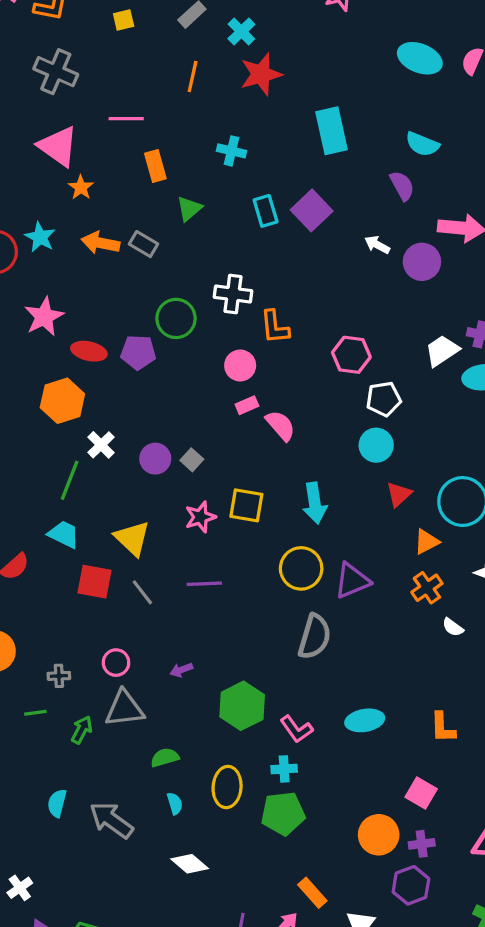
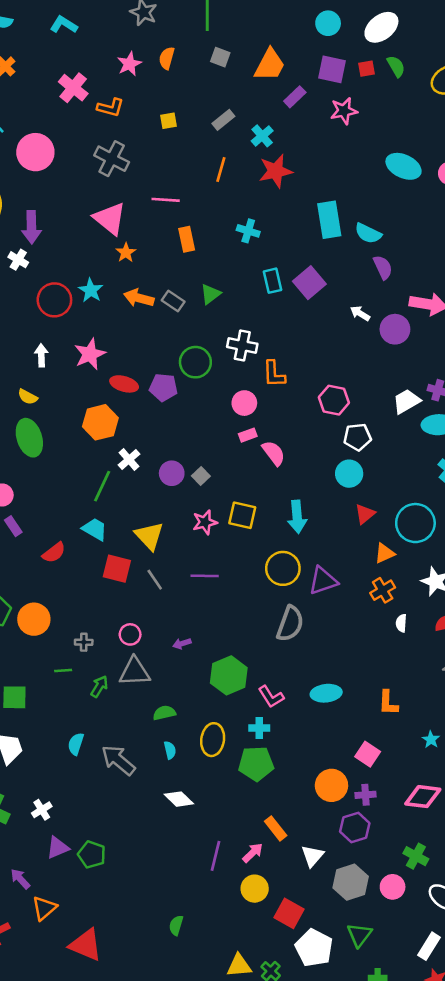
cyan semicircle: (422, 144) -> (368, 233), moved
green triangle: (189, 209) -> (210, 294), moved
white semicircle: (453, 627) -> (401, 623), turned 54

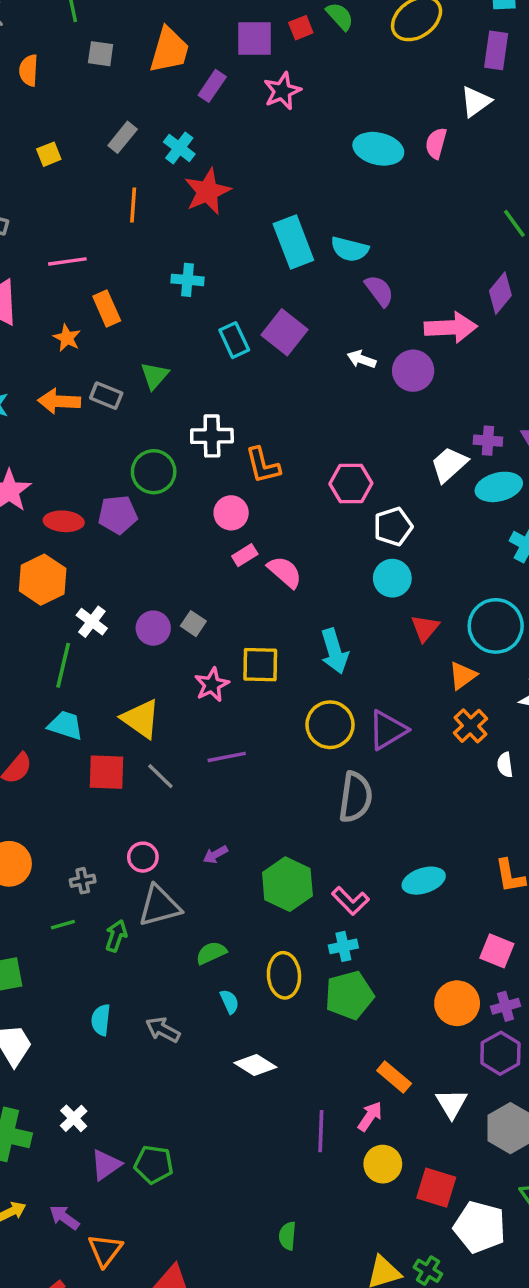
orange star: (126, 253) -> (67, 338), moved
gray arrow: (118, 760) -> (163, 1030), size x0.7

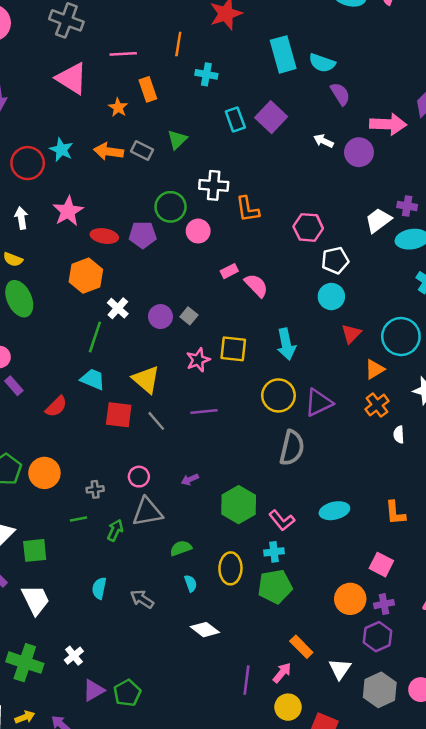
orange line: (133, 205) -> (178, 44), moved
pink circle: (231, 513) -> (198, 231), moved
green pentagon: (154, 1164) -> (127, 693), turned 30

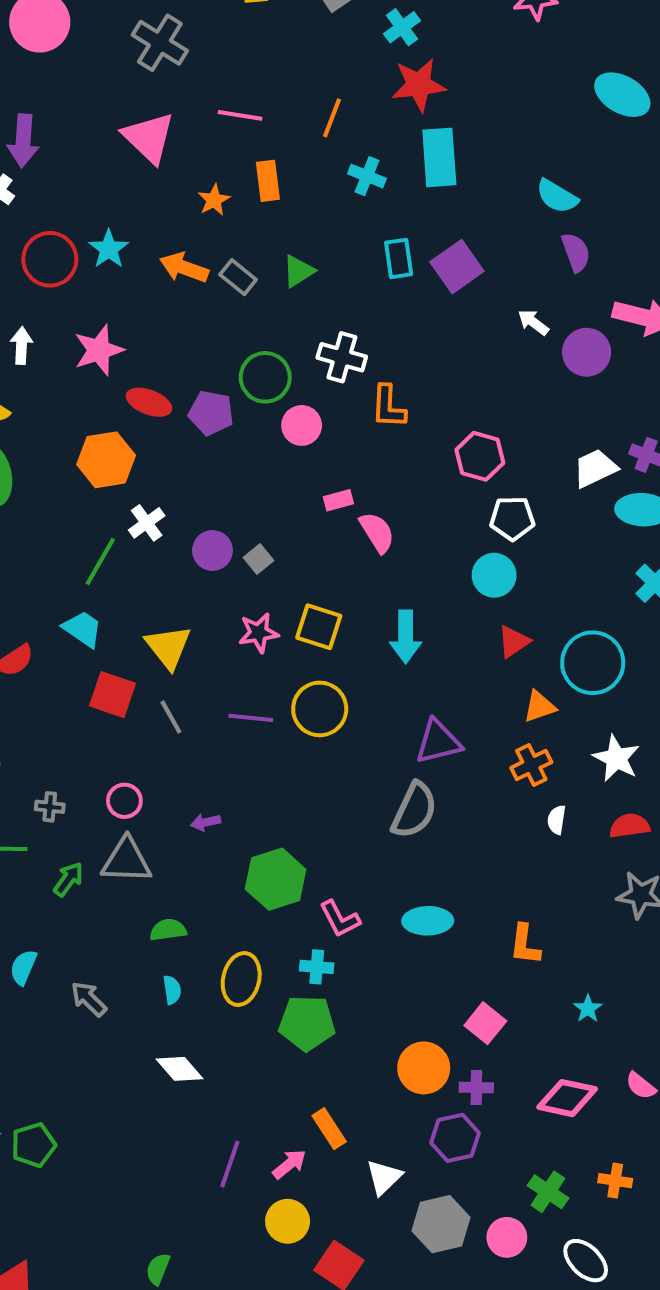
cyan rectangle: (283, 54) -> (439, 157), moved
yellow circle: (278, 395) -> (320, 709), moved
gray semicircle: (292, 448) -> (414, 810), moved

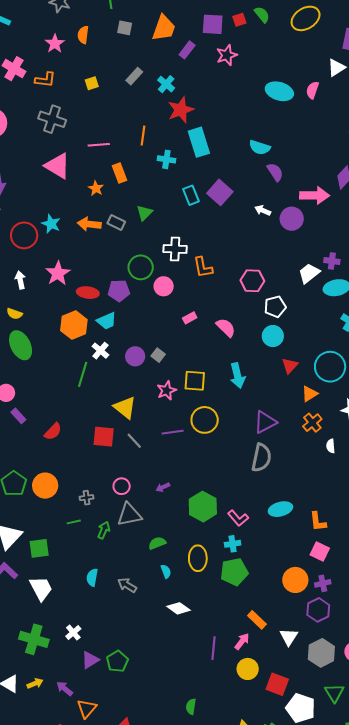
pink semicircle: (377, 532) -> (226, 327), moved
cyan trapezoid: (83, 629) -> (107, 321), moved, turned 135
orange L-shape: (525, 945) -> (318, 522), moved

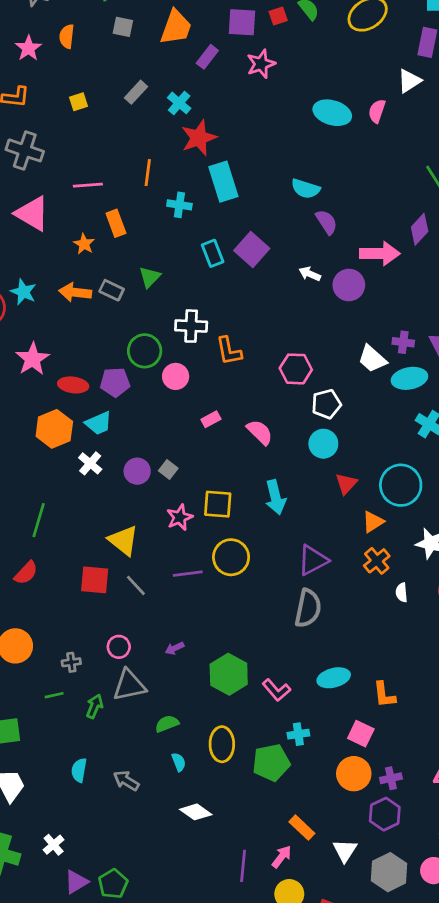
white trapezoid: (309, 273) -> (372, 359), turned -100
green line: (83, 374) -> (39, 520), moved
cyan cross: (233, 544) -> (298, 734), moved
pink square: (320, 552) -> (361, 734), moved

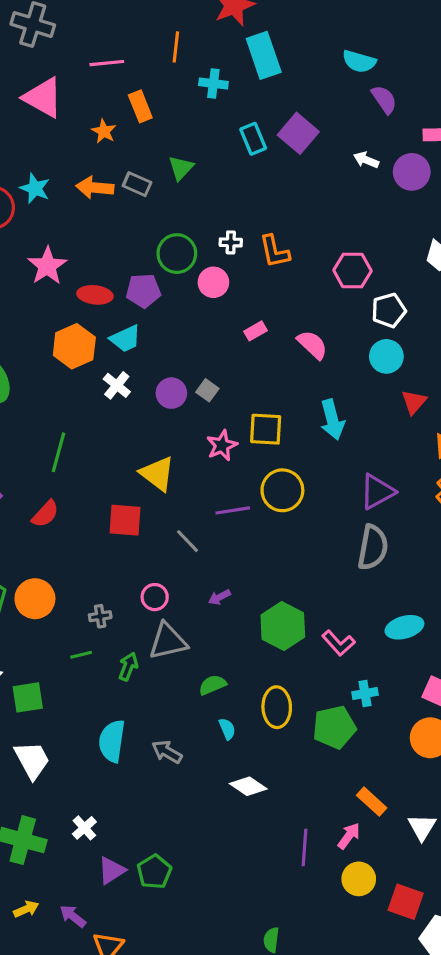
white cross: (191, 326) -> (231, 242), moved, size x0.6
gray line: (136, 585) -> (187, 541), moved
cyan semicircle: (79, 770) -> (112, 741), size x1.5

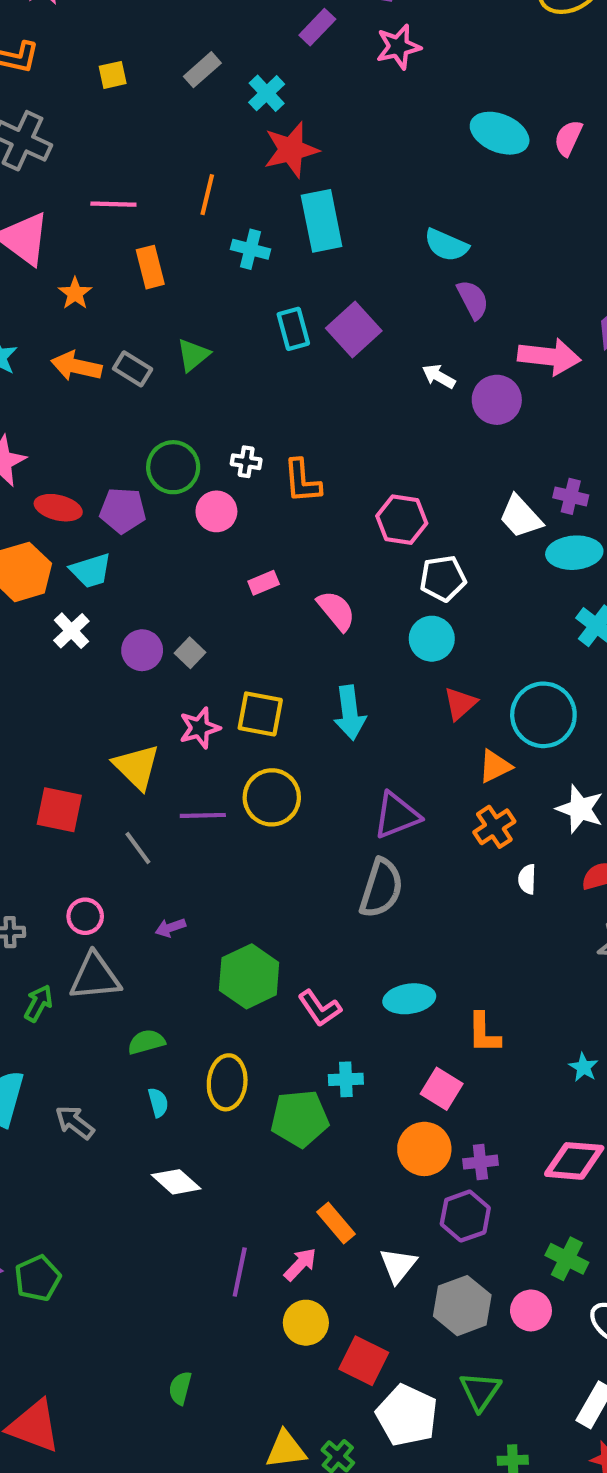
orange star: (104, 131) -> (75, 293), moved
yellow triangle: (157, 474) -> (137, 767), moved

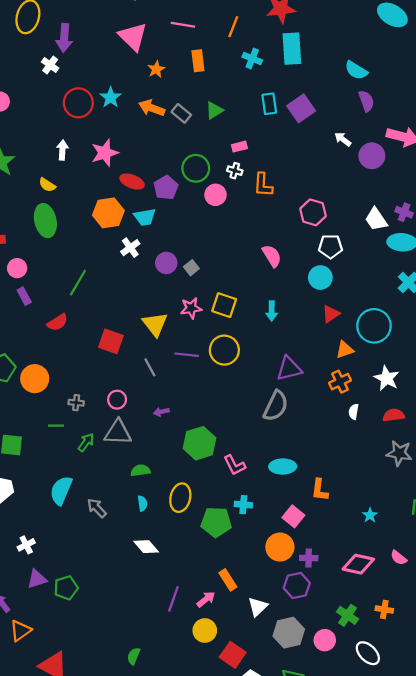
purple pentagon: (123, 510) -> (166, 188), turned 30
pink rectangle: (264, 583) -> (239, 147), moved
cyan arrow: (350, 713) -> (272, 311), size x0.7

